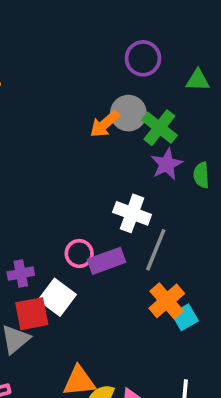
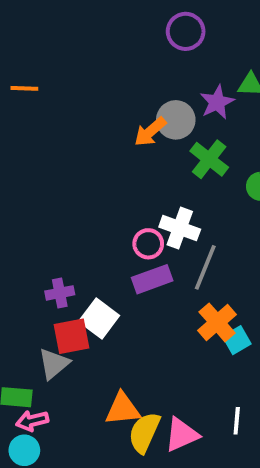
purple circle: (143, 58) -> (186, 31), moved
green cross: (159, 128) -> (209, 159), moved
purple star: (167, 164) -> (217, 102), moved
pink circle: (79, 253) -> (148, 244), moved

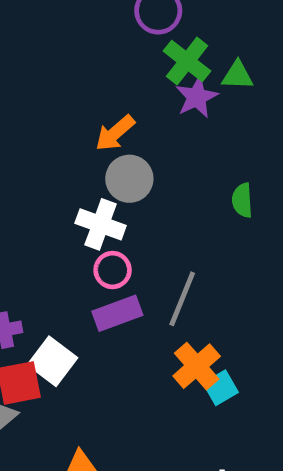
gray circle: (176, 120) -> (129, 179), moved
green cross: (209, 159) -> (187, 61), moved
white cross: (180, 228) -> (101, 224), moved

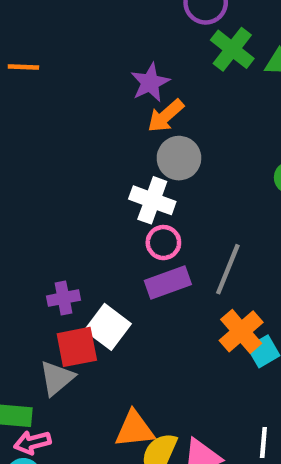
purple star: (197, 97) -> (150, 83), moved

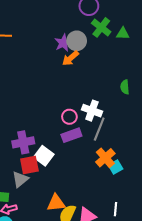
gray circle: (179, 158) -> (77, 41), moved
white cross: (152, 200) -> (92, 111), moved
purple cross: (63, 298) -> (23, 142), size x1.5

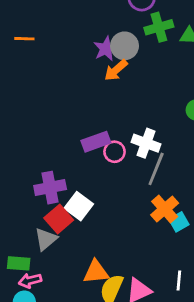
green cross: (101, 27) -> (159, 27), turned 36
purple rectangle: (71, 135) -> (96, 142), moved
red square: (29, 165) -> (59, 219), turned -30

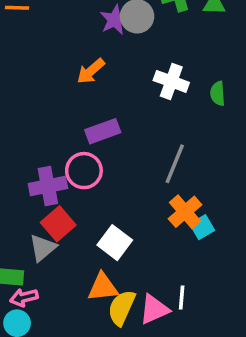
orange arrow: (116, 70) -> (91, 71), moved
white cross: (146, 143) -> (171, 81), moved
pink circle: (115, 152) -> (84, 171), moved, size x1.4
white square: (79, 206) -> (115, 243), moved
white line: (179, 281) -> (182, 297), moved

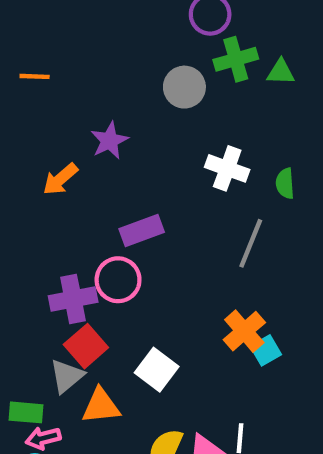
purple star: (115, 20) -> (109, 141), moved
orange arrow: (91, 71) -> (60, 179), moved
gray line: (175, 164) -> (251, 243), moved
orange triangle: (103, 287) -> (101, 406), moved

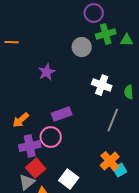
orange arrow: (60, 179) -> (21, 120), moved

